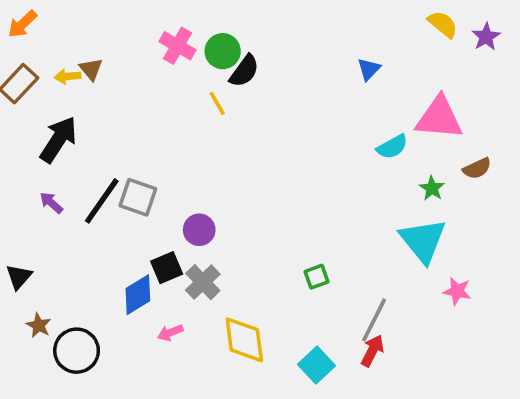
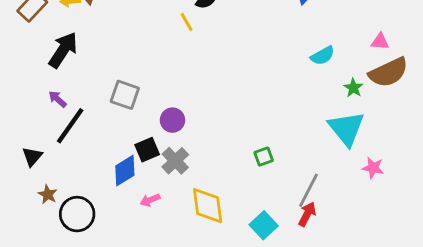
pink triangle: (439, 118) -> (380, 42), moved, size x0.5
brown semicircle: (477, 168) -> (388, 72), size x1.8
black line: (102, 201) -> (70, 126), moved

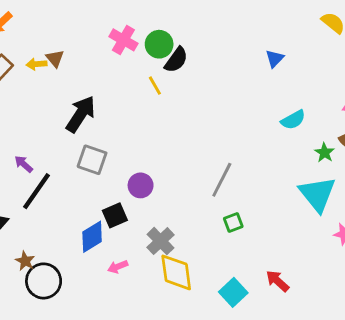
black arrow: (63, 50) -> (81, 114), moved
gray cross: (175, 161) -> (161, 241), moved
gray line: (309, 190) -> (222, 180), moved
brown star: (48, 194) -> (25, 261), moved
red arrow: (307, 214) -> (277, 281), turned -75

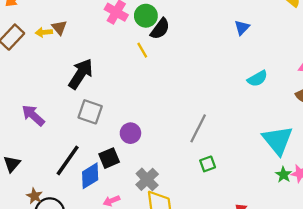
green star: (325, 153) -> (283, 175), moved
purple arrow: (24, 164) -> (33, 115), size x1.5
black line: (36, 191) -> (68, 160), moved

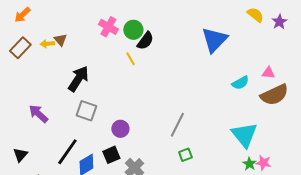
blue triangle: (242, 28) -> (214, 40), size x2.0
cyan semicircle: (257, 79) -> (240, 83), moved
black square: (109, 158) -> (111, 155), moved

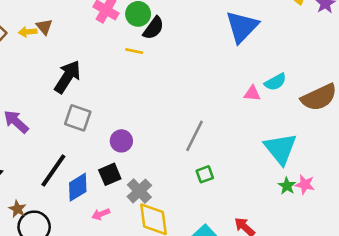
yellow line: (130, 59) -> (134, 51), turned -48
pink triangle: (268, 73) -> (252, 93), moved

